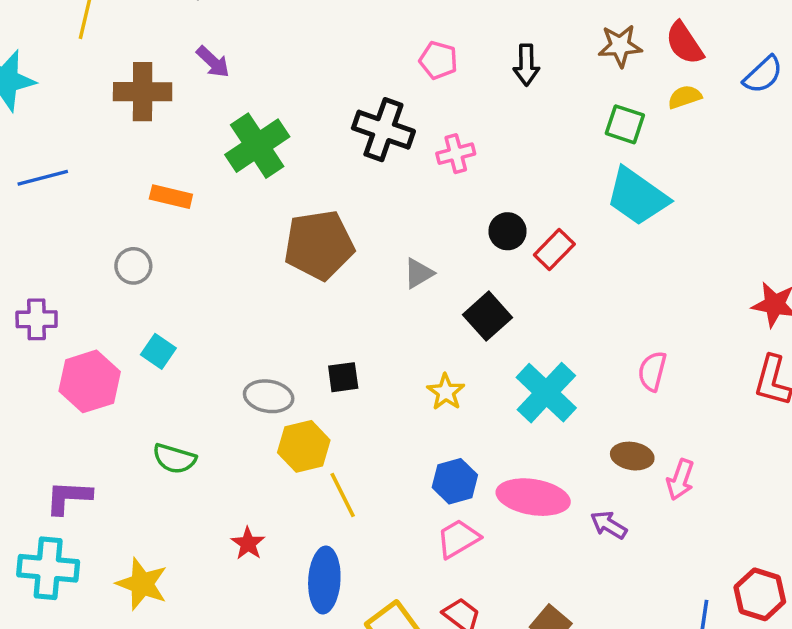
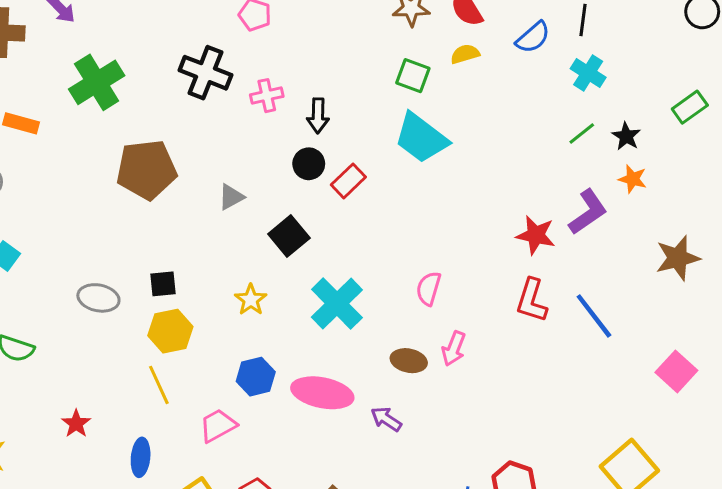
black arrow: (526, 65) -> (318, 116), moved
yellow hexagon: (304, 446) -> (170, 331), moved
pink arrow: (680, 480) -> (454, 349), moved
pink trapezoid: (458, 539) -> (218, 426), moved
blue ellipse: (324, 580) -> (141, 457), size x0.7

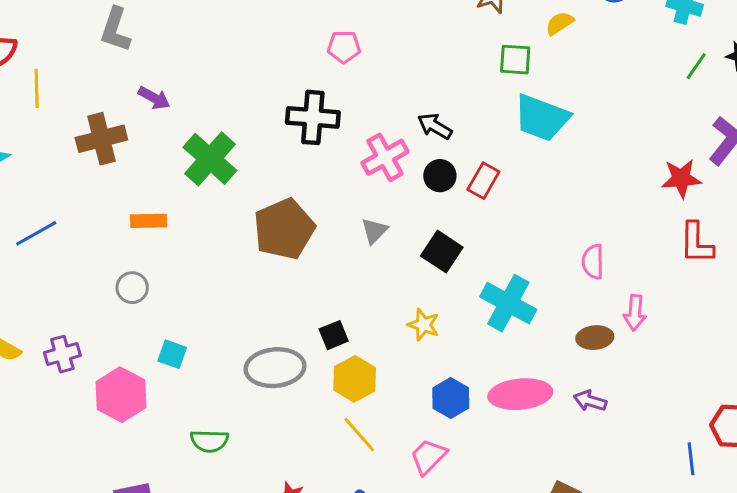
pink cross: (267, 96) -> (385, 157), moved, size x1.4
black arrow: (318, 116) -> (435, 126), turned 136
gray ellipse: (98, 298) -> (275, 368), size x1.4

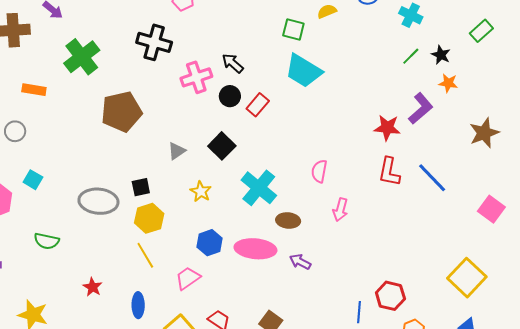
gray triangle: (374, 231) -> (177, 151), moved
brown ellipse: (595, 338) -> (288, 220), moved

